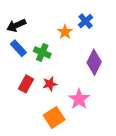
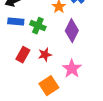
blue rectangle: (18, 48) -> (16, 22), turned -42
purple diamond: (94, 62) -> (72, 31), moved

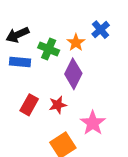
green cross: (38, 26) -> (49, 49), moved
purple diamond: (72, 31) -> (73, 74), moved

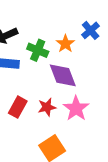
purple diamond: (73, 74) -> (63, 75), turned -48
pink star: (93, 123) -> (76, 108), moved

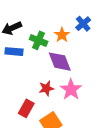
red rectangle: (18, 107) -> (26, 108), moved

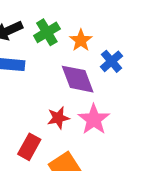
blue cross: (83, 24) -> (112, 61), moved
green cross: (39, 40) -> (47, 32), moved, turned 36

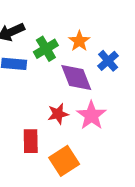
green cross: (47, 32) -> (46, 49), moved
red rectangle: (29, 147) -> (31, 141), turned -30

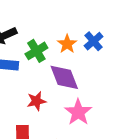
blue cross: (108, 61) -> (94, 41), moved
red star: (58, 114) -> (36, 101), moved

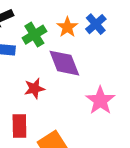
pink star: (78, 112) -> (100, 100), moved

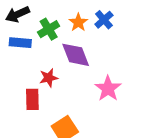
red rectangle: (19, 126) -> (32, 99), moved

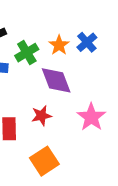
red star: (49, 78) -> (41, 116), moved

